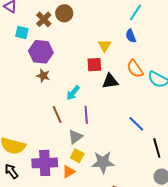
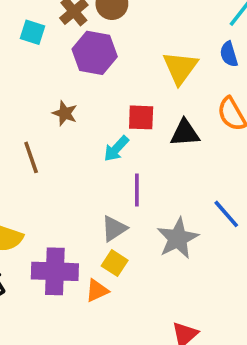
yellow triangle: (105, 46) -> (180, 68), size x1.5
purple hexagon: (41, 52) -> (95, 53), moved
red square: (94, 65) -> (141, 117), moved
brown line: (57, 114) -> (31, 157), moved
gray star: (103, 162) -> (178, 238), moved, turned -30

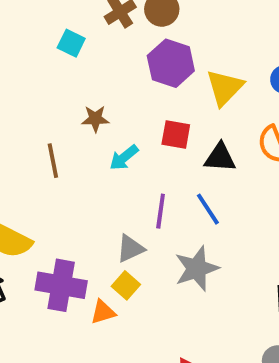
cyan square: (33, 32) -> (71, 43), moved
purple hexagon: (95, 53) -> (171, 63), moved
brown star: (65, 113) -> (95, 119), turned -30
cyan arrow: (116, 149) -> (124, 158), moved
blue line: (226, 214) -> (208, 209), moved

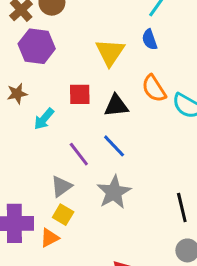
purple hexagon: (171, 63) -> (37, 46), moved
purple line: (161, 211) -> (79, 154), turned -35

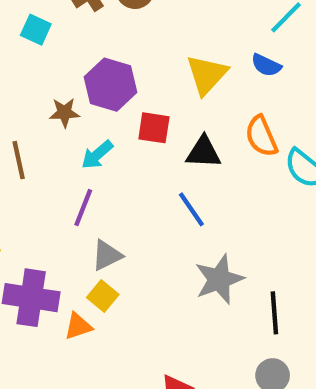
blue semicircle: (150, 40) -> (266, 65), turned -54
purple hexagon: (37, 46) -> (111, 85), moved
purple line: (79, 154) -> (83, 208), moved, turned 50
gray star: (114, 192) -> (219, 279), moved

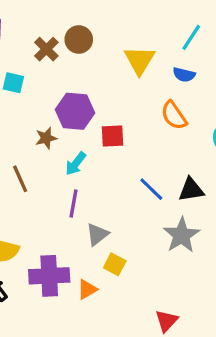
yellow triangle: (207, 75) -> (140, 60), moved
orange semicircle: (261, 136) -> (174, 115), moved
black triangle: (203, 152) -> (191, 190), moved
yellow square: (103, 296) -> (115, 264), moved

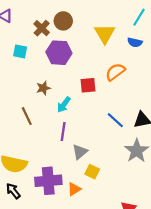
purple hexagon: (75, 111) -> (59, 53), moved
orange semicircle: (174, 115) -> (115, 72), moved, turned 90

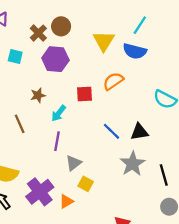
blue semicircle: (135, 42) -> (135, 51), size x1.5
purple cross: (48, 181) -> (40, 192), turned -35

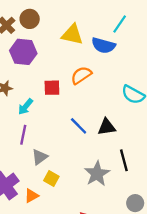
cyan line: (140, 25) -> (120, 24), moved
yellow triangle: (104, 41) -> (72, 35), turned -50
gray star: (133, 164) -> (97, 174), moved
black line: (164, 175) -> (124, 160), moved

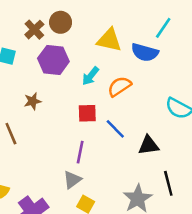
red square: (52, 88) -> (87, 113), moved
cyan arrow: (25, 107) -> (90, 76), moved
blue line: (79, 126) -> (115, 129), moved
purple line: (23, 135) -> (80, 152), moved

